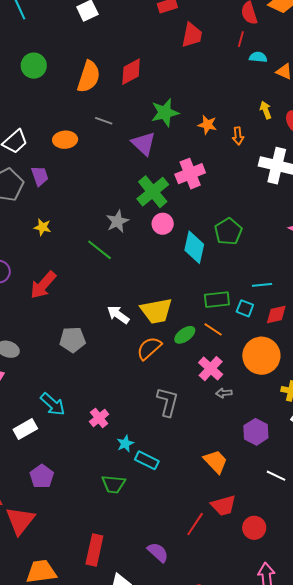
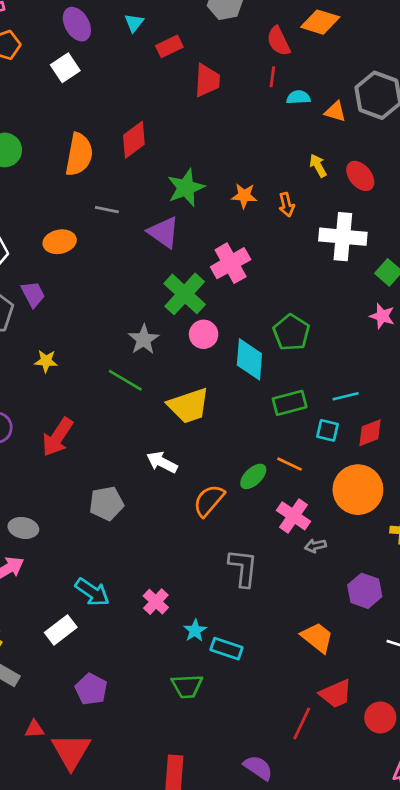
green rectangle: (217, 300) -> (290, 403), moved
yellow trapezoid: (156, 311) -> (189, 406), moved

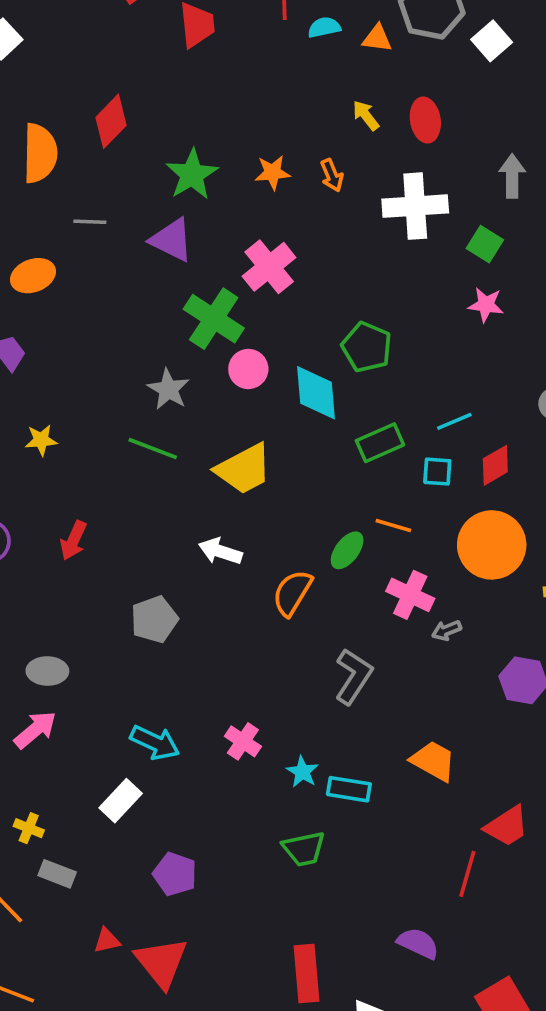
red ellipse: (360, 176) -> (425, 120), turned 40
red arrow: (57, 437) -> (73, 540), size x0.7
gray L-shape: (243, 568) -> (354, 676), turned 36
orange trapezoid: (317, 637) -> (433, 761), moved

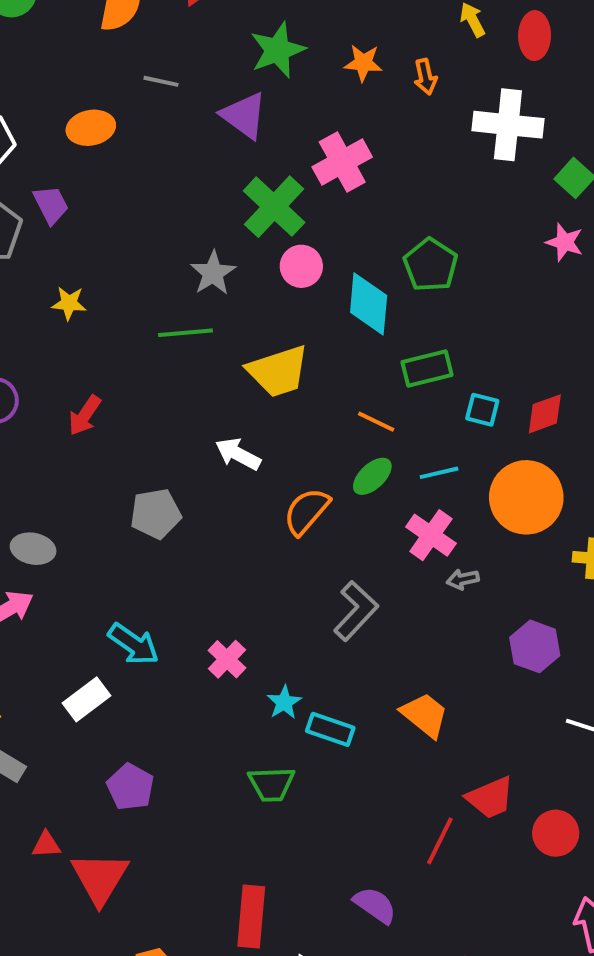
cyan line: (454, 421) -> (439, 473), moved
green line: (153, 449) -> (185, 333), turned -36
orange line: (393, 525) -> (376, 422), moved

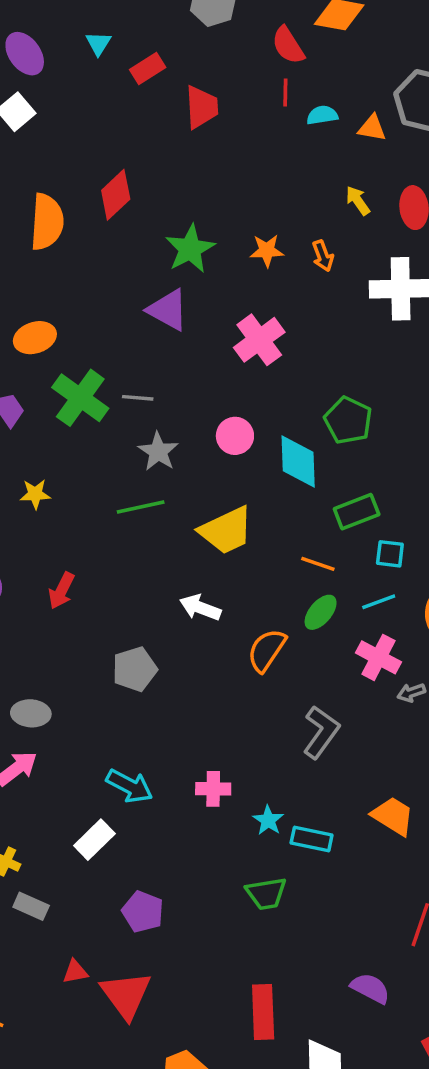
gray line: (161, 81) -> (138, 398), moved
green cross: (274, 207) -> (80, 398), moved
cyan square: (482, 410) -> (390, 554), moved
pink cross: (227, 659) -> (213, 789), turned -36

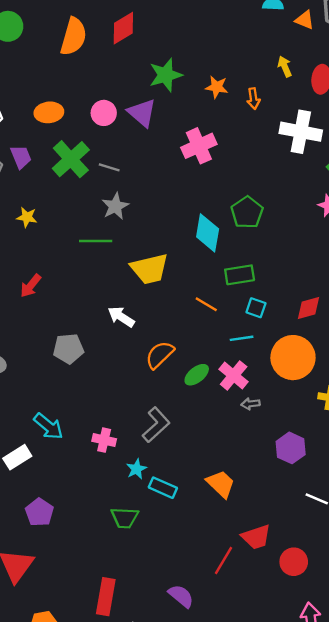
pink circle: (235, 436) -> (104, 113), moved
green ellipse: (321, 612) -> (197, 375), moved
gray L-shape: (321, 732) -> (156, 425), moved

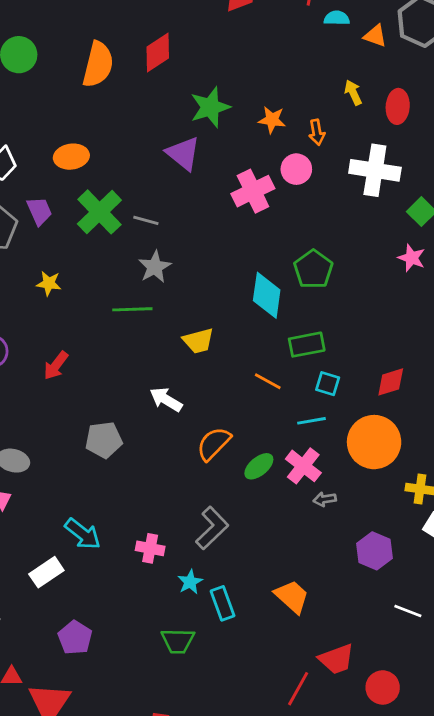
pink circle: (104, 113) -> (296, 169), moved
yellow trapezoid: (150, 269) -> (198, 341), size x0.7
cyan rectangle: (163, 488) -> (223, 603), turned 48

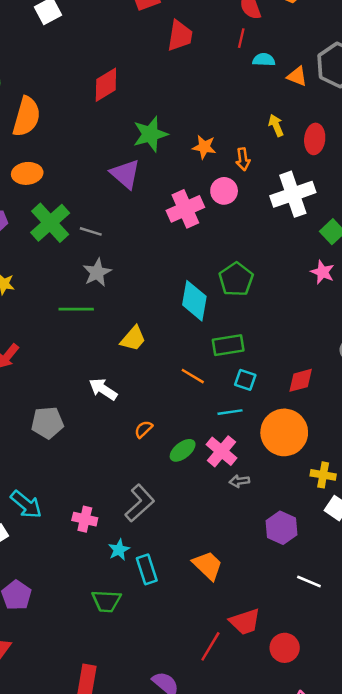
orange semicircle: (98, 64) -> (26, 117), moved
white cross: (375, 170) -> (293, 194), turned -30
yellow trapezoid: (198, 341) -> (133, 339), turned -36
orange semicircle: (214, 444) -> (144, 429), size x0.6

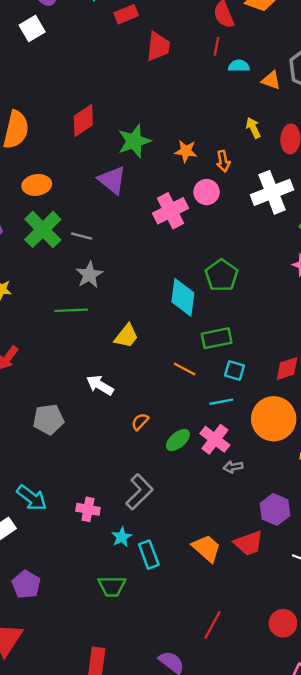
red diamond: (106, 85) -> (83, 121), moved
orange ellipse: (27, 173) -> (37, 185), moved
red trapezoid: (245, 622) -> (249, 543), moved

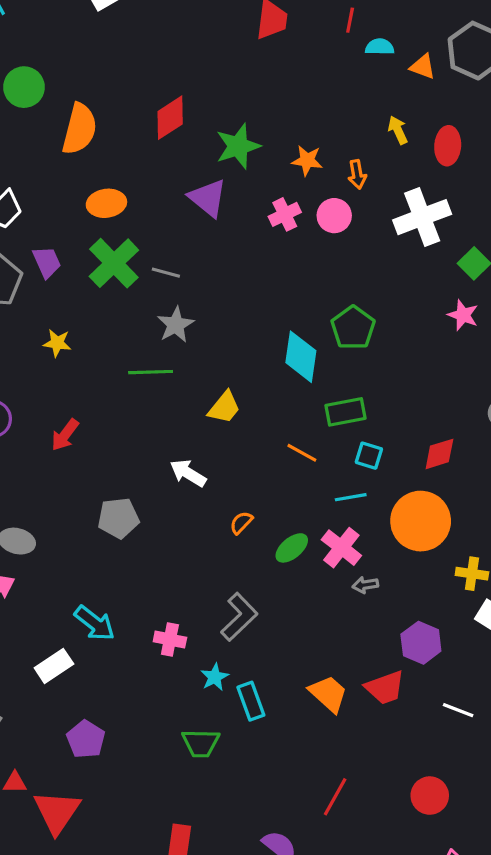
pink cross: (171, 211) -> (285, 214), moved, size x0.7

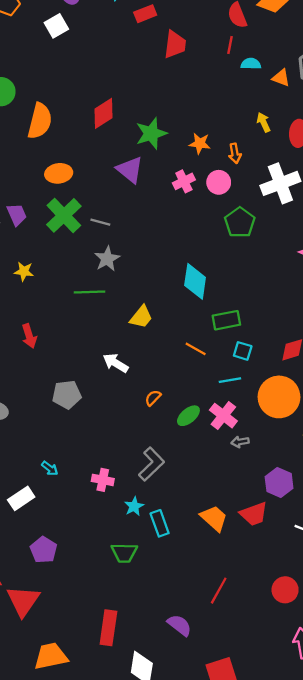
green pentagon: (353, 328) -> (240, 222), moved
red arrow: (65, 435) -> (29, 336), turned -55
cyan arrow: (95, 623) -> (50, 468), size x0.6

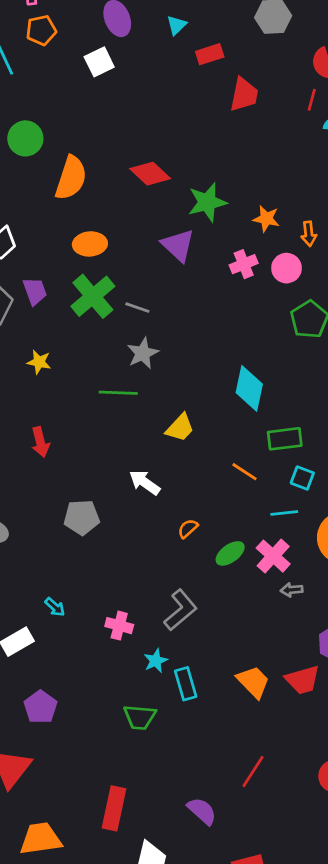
red diamond: (103, 113) -> (150, 174), turned 72

